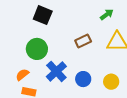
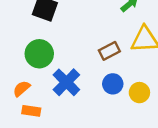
brown rectangle: (83, 41) -> (109, 51), moved
blue circle: (83, 79) -> (113, 84), moved

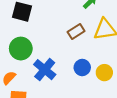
brown rectangle: (109, 51) -> (76, 32), moved

